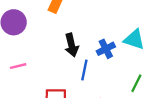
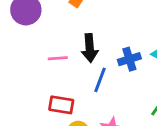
pink line: (18, 66) -> (58, 58), moved

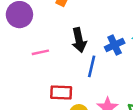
pink line: (58, 58) -> (40, 52), moved

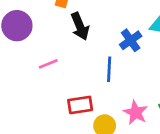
black arrow: (79, 40) -> (80, 26), moved

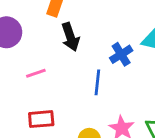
red rectangle: (80, 105) -> (41, 119), moved

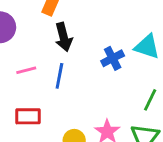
blue line: (97, 82) -> (59, 76), moved

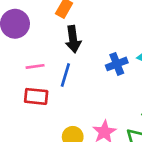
red rectangle: (28, 116) -> (36, 96), moved

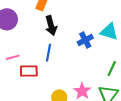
pink line: (35, 66) -> (13, 57), moved

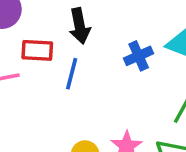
red rectangle: (29, 71) -> (37, 50), moved

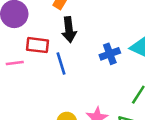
blue line: (72, 74) -> (61, 63), turned -35

